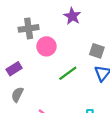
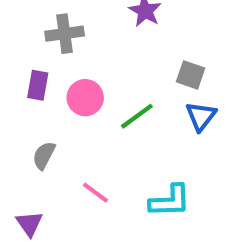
pink circle: (46, 46) -> (85, 98), moved
purple rectangle: (14, 69) -> (38, 85), moved, turned -48

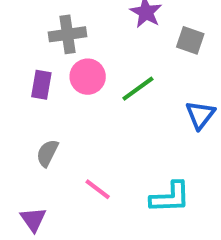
gray square: (191, 75) -> (190, 40), moved
pink circle: (85, 98) -> (88, 77), moved
green line: (137, 116) -> (138, 89), moved

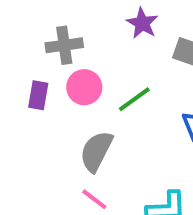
gray semicircle: (47, 153) -> (96, 151), moved, size x1.5

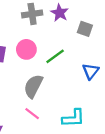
gray cross: (64, 45) -> (32, 14), moved

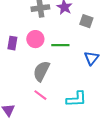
green line: (55, 56) -> (60, 45), turned 36

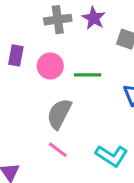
purple rectangle: (12, 43) -> (16, 55), moved
cyan L-shape: (76, 99) -> (112, 156), turned 35

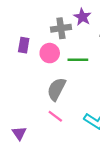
gray cross: (58, 20) -> (61, 28), moved

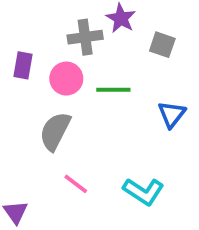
gray semicircle: (56, 89) -> (55, 131), moved

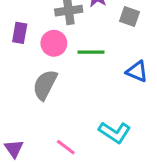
blue triangle: (172, 114) -> (137, 71), turned -45
pink line: (76, 184) -> (66, 147), moved

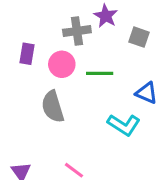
gray semicircle: (45, 85) -> (53, 107), turned -44
cyan L-shape: (115, 132) -> (124, 125), moved

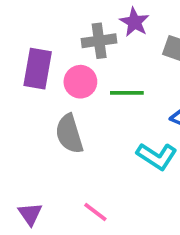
purple rectangle: (27, 54) -> (38, 69), size x1.5

